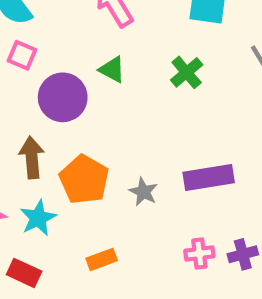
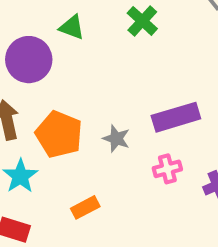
pink cross: (199, 254) -> (167, 169), moved

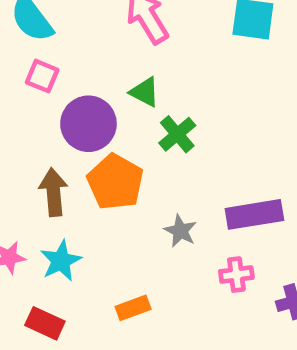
green cross: (142, 21) -> (177, 134), moved
orange pentagon: (59, 134) -> (115, 182), moved

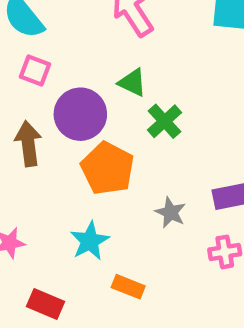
brown arrow: (53, 192) -> (28, 144), moved
cyan star: (61, 261) -> (90, 241), moved
orange rectangle: (133, 308) -> (128, 287), turned 44

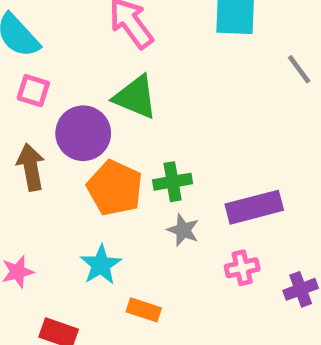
green triangle: (132, 83) -> (135, 97), size x1.5
green cross: (164, 121) -> (173, 182), moved, turned 36

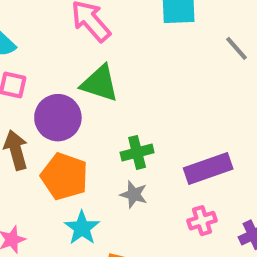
orange pentagon: (115, 188) -> (64, 176), moved
gray star: (183, 230) -> (134, 194), moved

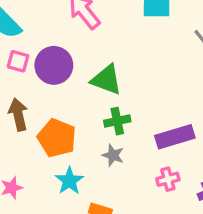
green triangle: (100, 83) -> (106, 80), moved
purple circle: (58, 118) -> (54, 65), moved

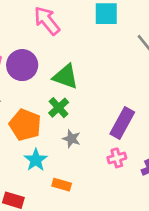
green cross: (117, 121) -> (59, 108), moved, turned -30
purple rectangle: (175, 137) -> (122, 123), turned -44

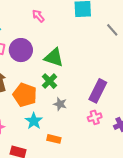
pink arrow: (47, 21) -> (38, 16), size x0.6

